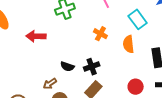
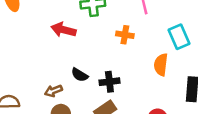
orange cross: (100, 34) -> (125, 35), moved, turned -32
red arrow: (36, 36) -> (63, 30), moved

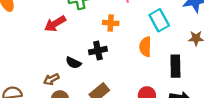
red arrow: (63, 30) -> (55, 24), turned -40
black cross: (109, 82) -> (98, 51), moved

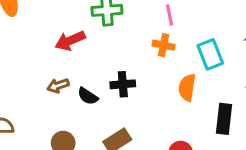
orange cross: (111, 23) -> (164, 45), moved
brown arrow: (51, 79) -> (58, 86), moved

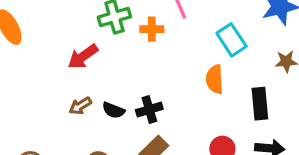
orange cross: (164, 45) -> (152, 29), moved
black cross: (123, 84) -> (149, 110), moved

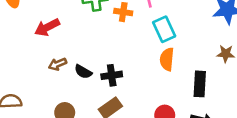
cyan rectangle: (231, 40) -> (164, 29), moved
red arrow: (83, 56) -> (47, 27), moved

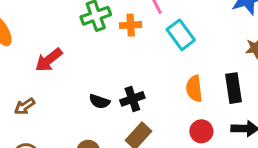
orange semicircle: (167, 59) -> (194, 89), moved
brown arrow: (57, 64) -> (25, 106), moved

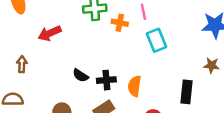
orange semicircle: (194, 89) -> (135, 86), moved
brown arrow: (25, 106) -> (22, 64), turned 112

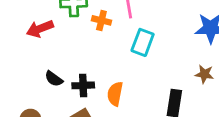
red arrow: (50, 33) -> (40, 29), moved
cyan rectangle: (156, 40) -> (143, 42), turned 40

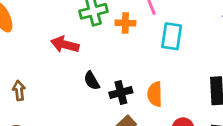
red arrow: (40, 29) -> (65, 45), turned 48
black semicircle: (54, 79) -> (92, 81), moved, turned 36

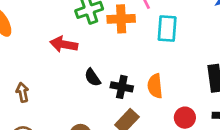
orange cross: (125, 23) -> (121, 19), size x1.4
black cross: (121, 93) -> (122, 87), turned 30

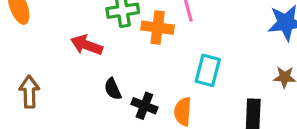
cyan rectangle: (167, 29) -> (208, 70), moved
brown arrow: (22, 92) -> (29, 92), size x1.4

